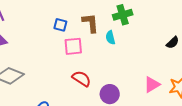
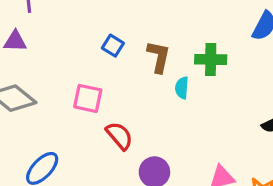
pink square: (73, 46) -> (88, 98), moved

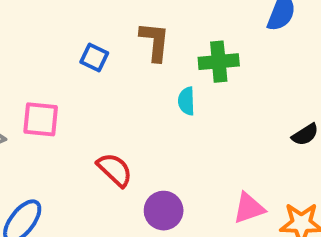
brown L-shape: (159, 57) -> (155, 42), moved
pink square: (88, 98) -> (41, 119), moved

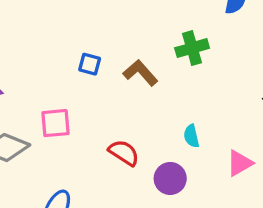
brown L-shape: (155, 42) -> (140, 73), moved, turned -36
cyan semicircle: (186, 101) -> (191, 136), moved

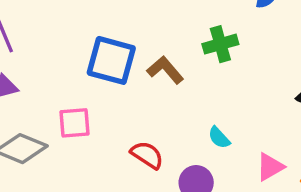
blue square: (90, 64) -> (111, 60), size x2.0
cyan semicircle: (191, 136) -> (219, 138), turned -30

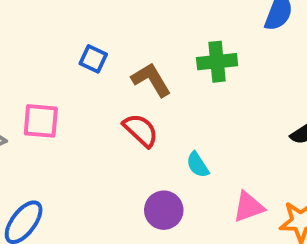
blue square: (111, 60) -> (93, 59), size x0.5
red semicircle: (147, 155) -> (141, 130), moved

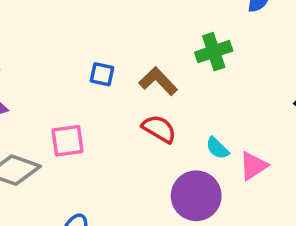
pink triangle: (248, 207) -> (253, 166), moved
purple circle: (164, 210) -> (196, 196), size x1.4

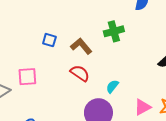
cyan semicircle: (217, 148) -> (112, 86), turned 80
pink triangle: (253, 166) -> (142, 107), moved

